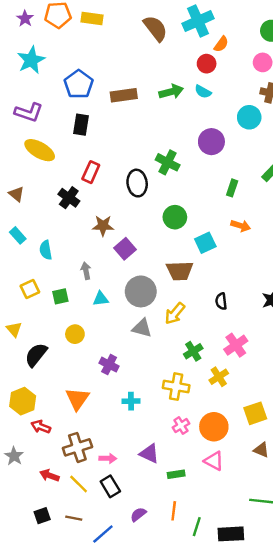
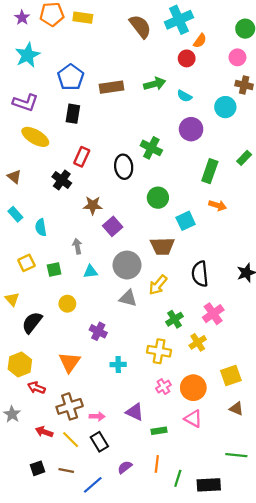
cyan semicircle: (203, 92) -> (184, 96), moved
green rectangle: (232, 188) -> (210, 171), size x1.5
black semicircle: (221, 301) -> (200, 274), size x1.6

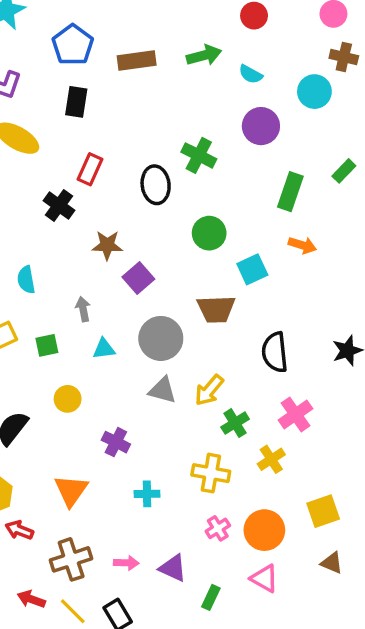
yellow arrow: (158, 285) -> (209, 390), moved
pink arrow: (97, 416) -> (126, 563), moved
green rectangle: (159, 431) -> (211, 597), turned -56

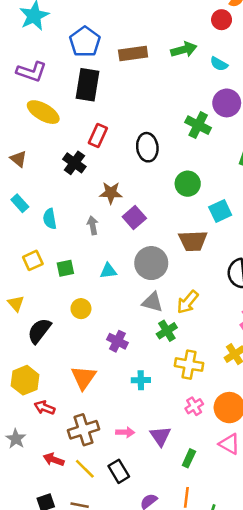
black rectangle: (76, 102) -> (87, 85), size x1.4
green cross: (199, 155) -> (198, 125), moved
gray arrow: (83, 309) -> (93, 225), moved
green cross: (235, 423) -> (167, 331), moved
purple triangle: (173, 568) -> (160, 436), turned 30

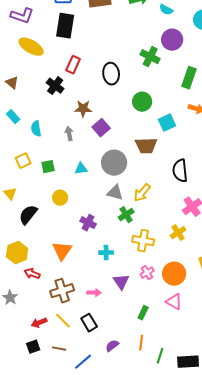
purple triangle: (160, 436) -> (121, 282), moved
red arrow: (54, 460) -> (39, 323), moved, turned -42

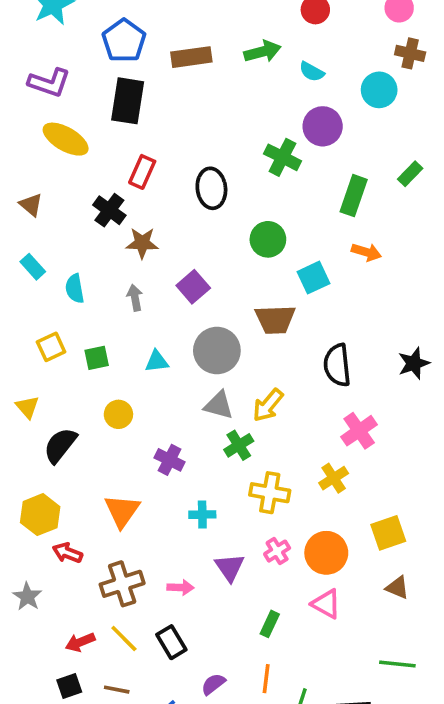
brown star: (83, 109) -> (142, 243), moved

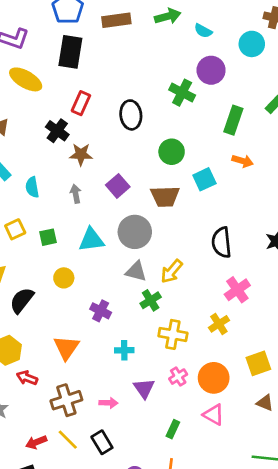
brown trapezoid: (275, 320) -> (165, 196), moved
cyan triangle: (157, 361) -> (91, 240), size x1.5

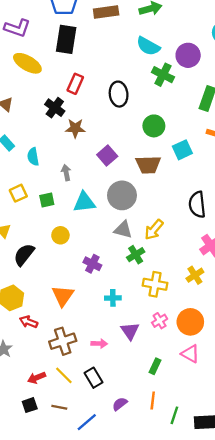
cyan semicircle: (203, 31) -> (148, 46), moved, size x1.5
gray arrow: (76, 194) -> (66, 173), moved

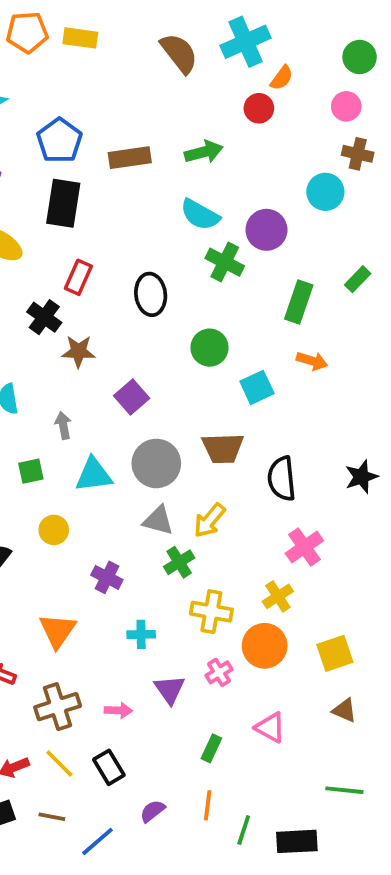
brown trapezoid: (148, 165) -> (223, 448), moved
orange circle: (190, 322) -> (265, 646), moved

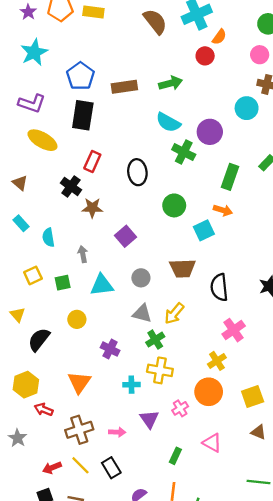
orange arrow: (312, 361) -> (223, 210), moved
gray circle: (156, 463) -> (141, 278), size x0.6
yellow cross: (211, 612) -> (160, 370), moved

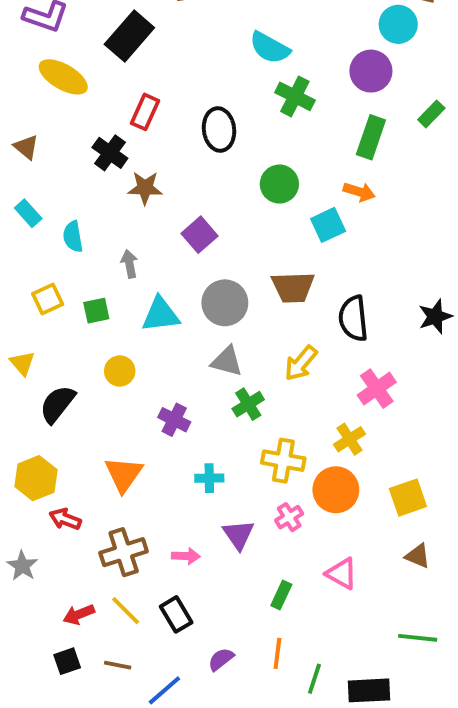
black rectangle: (83, 115) -> (129, 36), turned 32
purple circle: (210, 132) -> (371, 71), moved
gray circle: (141, 278) -> (225, 303), size x1.5
yellow arrow: (174, 313) -> (301, 363), moved
yellow cross: (160, 370) -> (283, 461), moved

